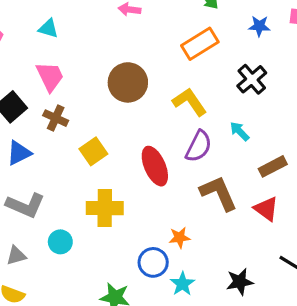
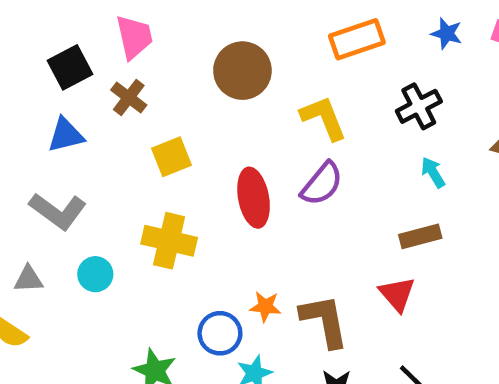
cyan arrow: (240, 131) -> (433, 172), moved
brown L-shape: (219, 193) -> (324, 321), moved

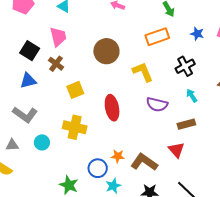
black square: (70, 67) -> (30, 51), turned -30
purple semicircle: (322, 184) -> (157, 104), moved, turned 65
brown L-shape: (324, 321) -> (144, 162), turned -44

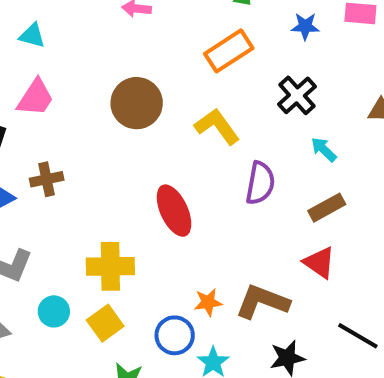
pink trapezoid: (58, 37) -> (36, 98), turned 60
brown cross: (56, 64) -> (47, 179), moved, turned -35
yellow square: (75, 90) -> (105, 323), moved
purple semicircle: (157, 104) -> (260, 183), turned -80

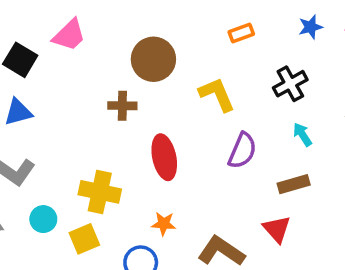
blue star: (305, 26) -> (311, 27), turned -30
orange rectangle: (229, 51) -> (241, 33), size x0.6
brown cross: (47, 179) -> (122, 106), moved
orange star: (208, 302) -> (164, 224), moved

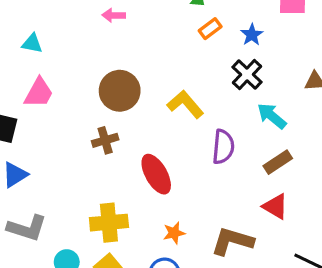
blue star: (311, 27) -> (252, 35), moved
orange rectangle: (241, 33) -> (210, 29), moved
cyan arrow: (302, 135) -> (272, 116), size x1.4

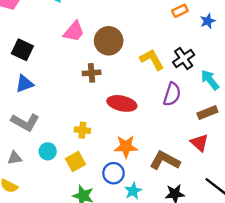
black cross: (247, 75) -> (184, 58), moved
pink trapezoid: (39, 93) -> (74, 31), moved
red ellipse: (156, 174) -> (122, 103), turned -60
yellow cross: (109, 223) -> (82, 130), size x0.6
orange star: (174, 233) -> (126, 147), size x1.5

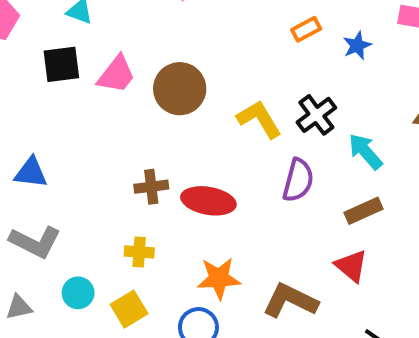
black square: (22, 50) -> (61, 64), moved, turned -30
brown cross: (92, 73) -> (151, 187), moved
blue triangle: (24, 84) -> (31, 173), turned 30

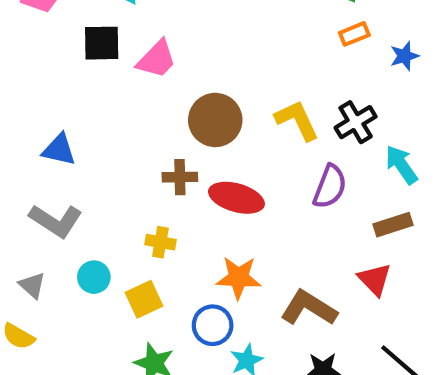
brown circle: (180, 89) -> (215, 120), moved
gray triangle: (19, 307) -> (32, 285), turned 48

